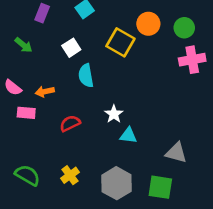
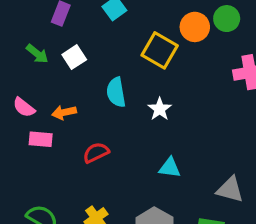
green circle: (184, 28) -> (227, 19), moved
white square: (71, 48) -> (74, 57), moved
white star: (114, 114) -> (160, 109), moved

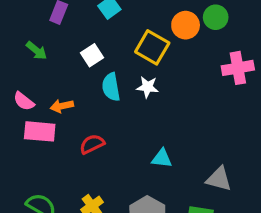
white square: (74, 57) -> (92, 55), moved
white star: (160, 109) -> (147, 87), moved, turned -30
pink rectangle: (41, 139) -> (40, 131), size x1.4

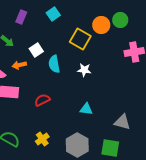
white square: (92, 55) -> (36, 50), moved
white star: (147, 87) -> (84, 70), moved
orange arrow: (62, 106) -> (19, 65), moved

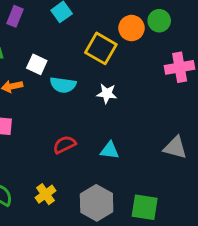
white square: (36, 50) -> (37, 64), turned -32
cyan semicircle: (54, 64) -> (63, 85), turned -72
red semicircle: (42, 100) -> (64, 145), moved
gray triangle: (122, 122) -> (175, 148), moved

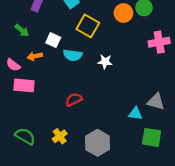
yellow square: (101, 48) -> (88, 26), moved
cyan triangle: (110, 150) -> (135, 114), moved
green square: (145, 207) -> (152, 137), moved

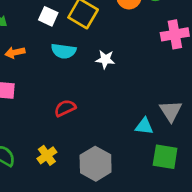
white square: (53, 40) -> (48, 16), moved
gray triangle: (156, 102) -> (171, 111), turned 42

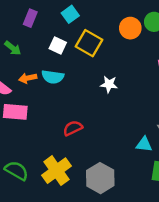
cyan semicircle: (64, 51) -> (53, 77), moved
yellow cross: (47, 155) -> (56, 171), size x1.6

